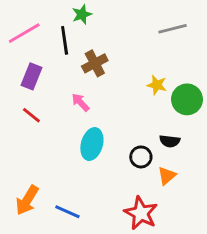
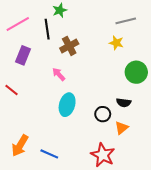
yellow star: (157, 85) -> (116, 43), moved
red line: (31, 115) -> (12, 90), moved

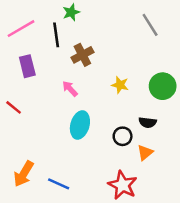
gray line: (126, 21) -> (150, 25), turned 72
yellow star: (116, 43) -> (120, 85), moved
purple rectangle: (23, 55) -> (27, 66), turned -36

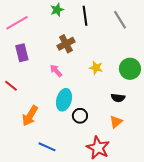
black line: (56, 35) -> (85, 16), moved
black circle: (123, 136) -> (80, 116), moved
orange arrow: (24, 174) -> (30, 116), moved

